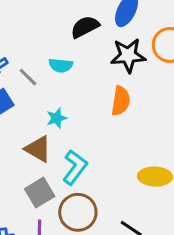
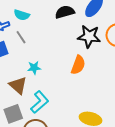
cyan semicircle: (61, 65) -> (22, 15), moved

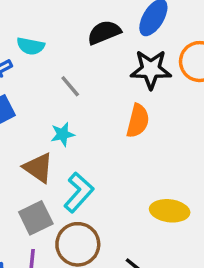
gray line: (21, 37) -> (70, 86), moved

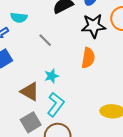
cyan star: (63, 134) -> (52, 76), moved

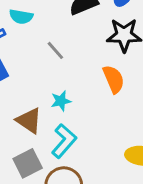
orange semicircle: (88, 58) -> (114, 79), turned -36

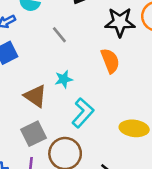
cyan L-shape: (64, 141) -> (83, 113), moved

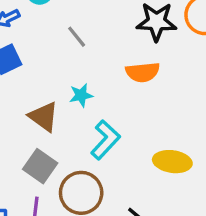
orange semicircle: (110, 61) -> (143, 72), turned 105
gray square: (34, 134) -> (40, 166), turned -30

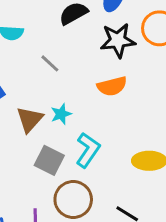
brown triangle: (44, 117) -> (30, 119), moved, turned 44
gray square: (40, 166) -> (49, 160), moved

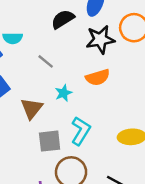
cyan star: (61, 114) -> (63, 93), moved
gray square: (49, 160) -> (50, 141), turned -30

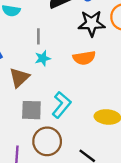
gray line: (46, 61) -> (38, 36), turned 42
cyan star: (63, 93) -> (43, 58), moved

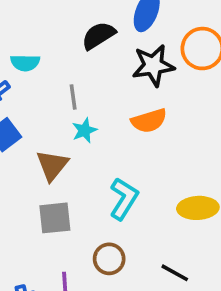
gray square: (31, 110) -> (55, 218), moved
brown circle: (47, 141) -> (109, 259), size x0.7

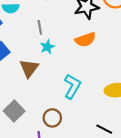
gray square: (55, 218) -> (14, 111), moved, turned -36
brown circle: (109, 259) -> (52, 118), moved

